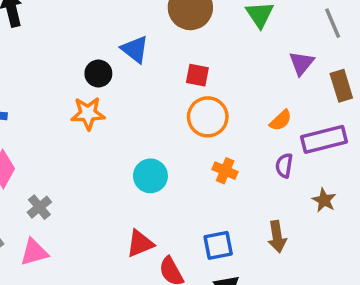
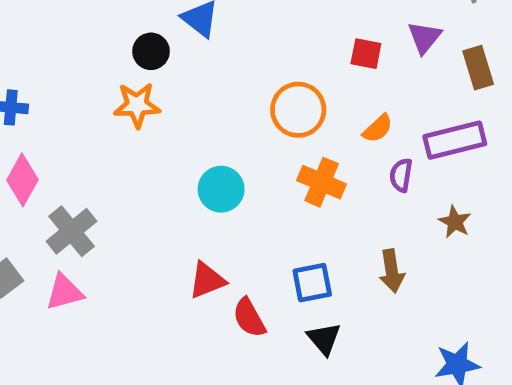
red square: (197, 75) -> (366, 54), moved
orange semicircle: (281, 120) -> (378, 128), moved
orange cross: (225, 171) -> (322, 182), size x1.4
gray cross: (39, 207) -> (72, 231), size x1.5

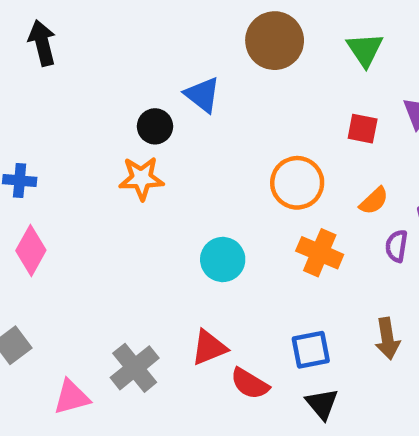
gray cross: (72, 231) -> (135, 368), moved
pink triangle: (65, 292) -> (71, 397), moved
red semicircle: (249, 318) -> (250, 384), turned -30

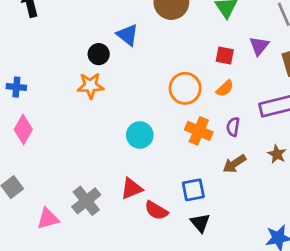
orange semicircle: (374, 201) -> (225, 88), moved
purple semicircle: (396, 246) -> (233, 127), moved
brown arrow: (387, 338) -> (234, 164), moved, turned 65

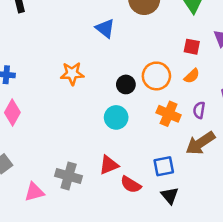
black circle: (99, 54) -> (126, 84), moved
brown arrow: (234, 164) -> (200, 143), size x1.4
gray cross: (86, 201) -> (69, 176), turned -35

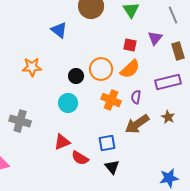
orange semicircle: (192, 76) -> (130, 69), size x1.5
gray cross: (69, 176) -> (20, 121), moved

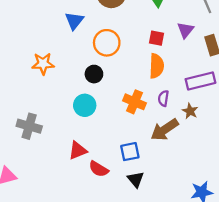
blue triangle: (59, 30) -> (74, 21), turned 30
orange circle: (101, 69) -> (107, 43), moved
orange semicircle: (130, 69) -> (156, 66), turned -45
brown star: (168, 117) -> (190, 111), moved

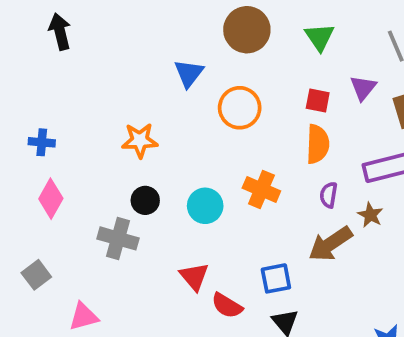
black circle: (94, 74) -> (145, 200), moved
orange cross: (134, 102) -> (261, 189), moved
red triangle: (78, 150) -> (194, 277), turned -48

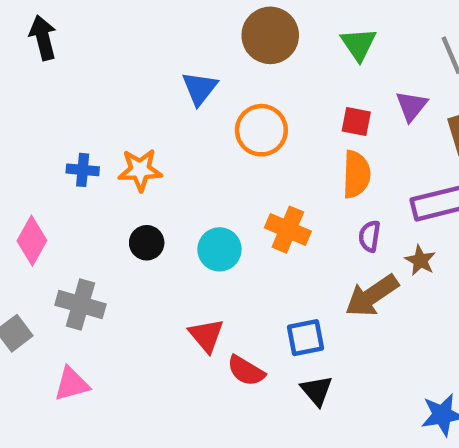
blue cross: (42, 142) -> (83, 170), moved
gray cross: (118, 238) -> (80, 305), moved

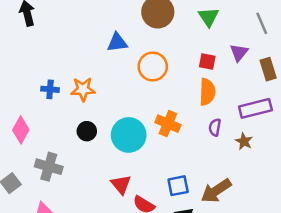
blue triangle: (200, 88) -> (117, 42), turned 45
cyan circle: (219, 249) -> (129, 135), size x1.4
brown arrow: (372, 296) -> (216, 191), moved

